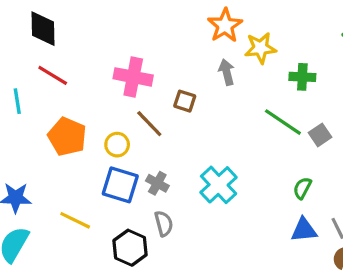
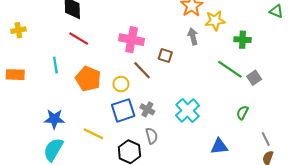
cyan line: (17, 101) -> (55, 65), moved
blue square: (120, 185) -> (123, 110), turned -35
blue triangle: (304, 230) -> (219, 146), moved

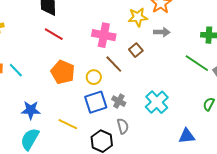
yellow star: (215, 21) -> (138, 17), moved
gray arrow: (193, 36) -> (162, 32), turned 105
brown square: (165, 56) -> (136, 50), turned 32
cyan line: (55, 65) -> (16, 70), moved, turned -35

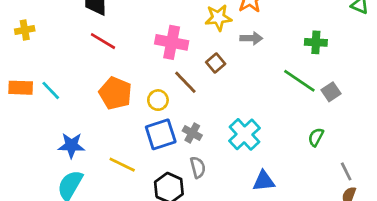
blue triangle: (187, 136) -> (264, 181), moved

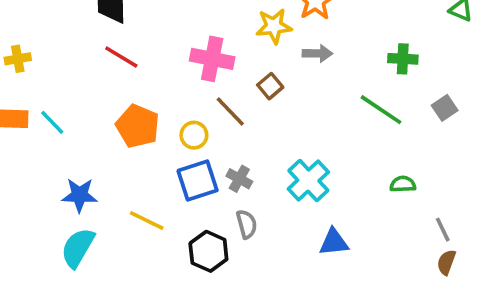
yellow cross: (25, 30) -> (18, 59), moved
gray square: (331, 92) -> (445, 108), moved
green semicircle: (316, 137) -> (403, 184), turned 60

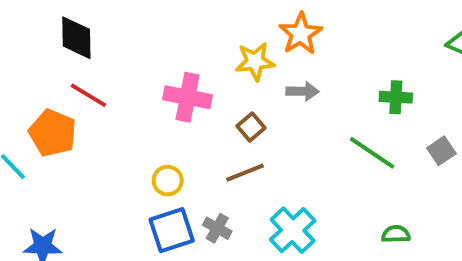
brown line: (230, 112) -> (245, 173), moved, turned -68
orange pentagon: (138, 126) -> (53, 133), moved

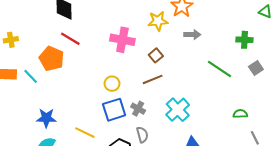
gray arrow: (303, 91) -> (192, 35), moved
green cross: (396, 97) -> (244, 40), moved
green semicircle: (396, 234) -> (240, 114), moved

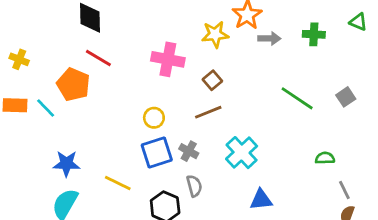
gray arrow: (192, 35) -> (269, 39), moved
yellow cross: (11, 40) -> (19, 59), turned 32
green cross: (244, 40) -> (314, 34), moved

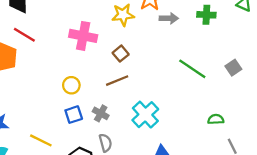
blue square: (157, 153) -> (74, 115), size x0.7

